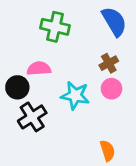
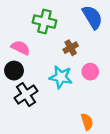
brown cross: (109, 63) -> (71, 48), moved
pink semicircle: (39, 69) -> (21, 48), moved, turned 30

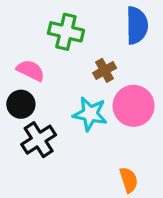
blue semicircle: (92, 17) -> (137, 25), turned 30
pink circle: (90, 72) -> (134, 106), size x1.6

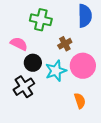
black circle: (21, 104) -> (33, 63), moved
cyan star: (90, 114) -> (56, 71), turned -30
orange semicircle: (129, 180) -> (80, 101), moved

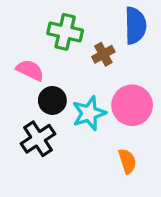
brown cross: (65, 44) -> (103, 54), moved

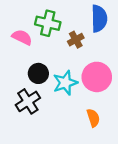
pink semicircle: (30, 70) -> (22, 37), moved

